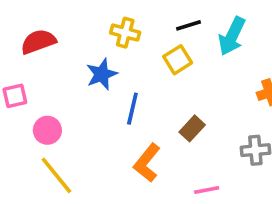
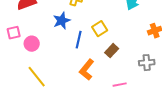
yellow square: (178, 60) -> (100, 29), moved
pink circle: (47, 130) -> (32, 44), moved

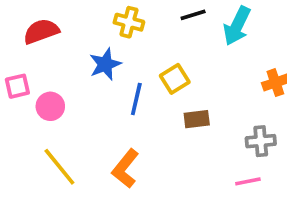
brown rectangle: (112, 51) -> (197, 119), turned 40
orange L-shape: (87, 70) -> (125, 169), moved
pink line: (120, 85) -> (248, 181), moved

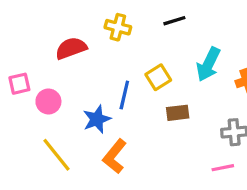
cyan arrow: (237, 26) -> (208, 64), moved
red semicircle: (41, 31) -> (71, 48), moved
blue star: (105, 64) -> (97, 119), moved

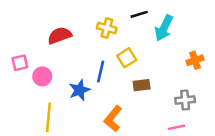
yellow cross: (118, 27) -> (107, 28), moved
cyan arrow: (208, 64) -> (164, 28), moved
yellow line: (56, 155) -> (48, 117), turned 44
orange L-shape: (115, 156) -> (113, 119), moved

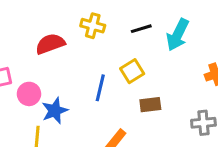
black line: (139, 14) -> (141, 29), moved
yellow cross: (107, 28) -> (93, 26), moved
blue star: (79, 90) -> (55, 111), moved

